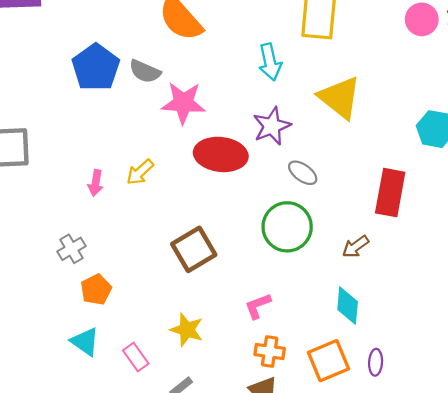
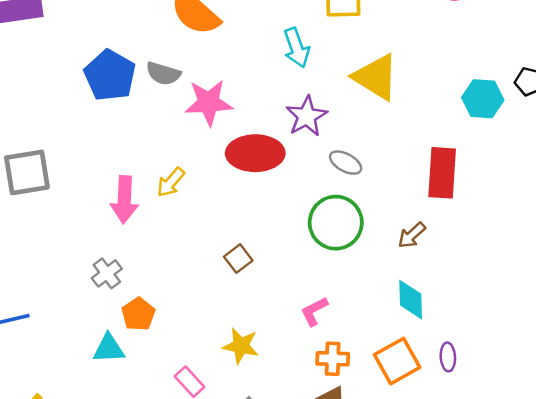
pink arrow: (96, 183) -> (124, 200), size x1.6
brown square: (194, 249) -> (238, 259), size x0.6
cyan triangle: (85, 342) -> (109, 349), moved, turned -32

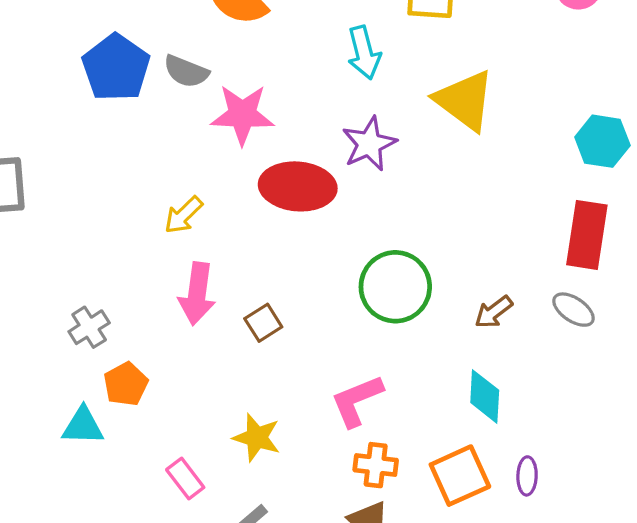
gray ellipse: (346, 163) -> (574, 310), moved
red rectangle: (442, 173) -> (587, 235), moved
pink arrow: (124, 200) -> (197, 294), moved
pink L-shape: (314, 311) -> (357, 401), size x1.4

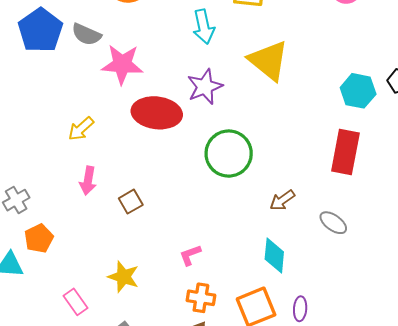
green circle: (395, 287) -> (229, 154), moved
pink arrow: (197, 294) -> (88, 181), size x0.7
gray ellipse: (574, 310) -> (333, 223), moved
pink L-shape: (357, 401) -> (190, 255), size x0.6

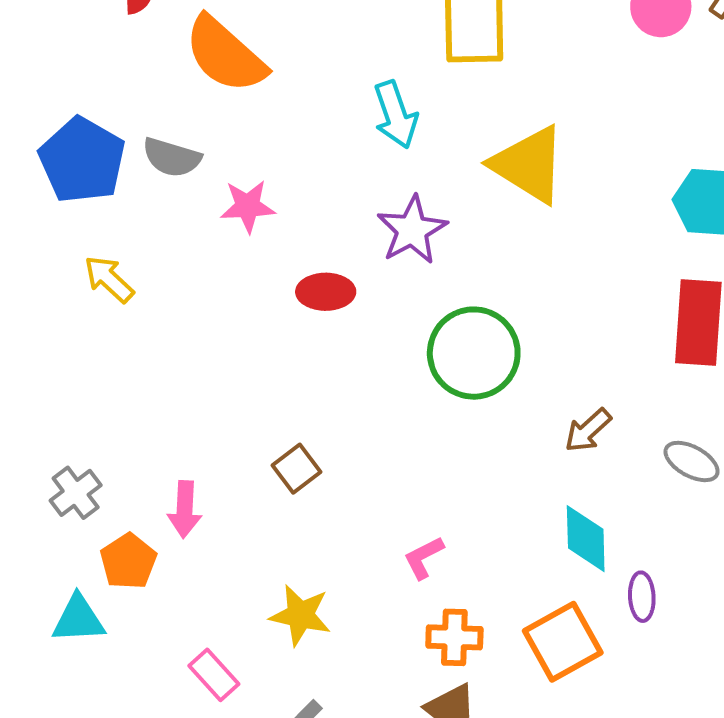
pink star: (122, 64) -> (248, 206), size x0.7
red ellipse: (157, 113) -> (326, 292), size x0.6
yellow arrow: (81, 129) -> (109, 279), moved, turned 92
pink arrow: (88, 181) -> (185, 509), moved
purple ellipse: (300, 309) -> (642, 597), moved

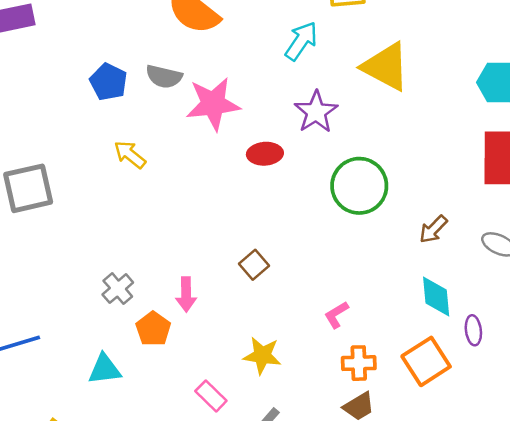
cyan arrow: (396, 115) -> (301, 41), turned -123
blue pentagon: (82, 160) -> (109, 82), size x0.7
pink star: (248, 206) -> (213, 104), size x1.6
cyan triangle: (78, 619) -> (105, 369), moved

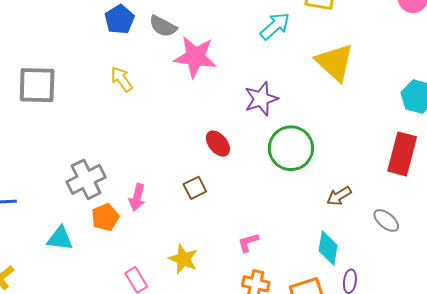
purple star: (316, 112) -> (261, 99), moved
red ellipse: (265, 154) -> (218, 144), moved, turned 40
gray cross: (118, 289) -> (86, 179), size x1.5

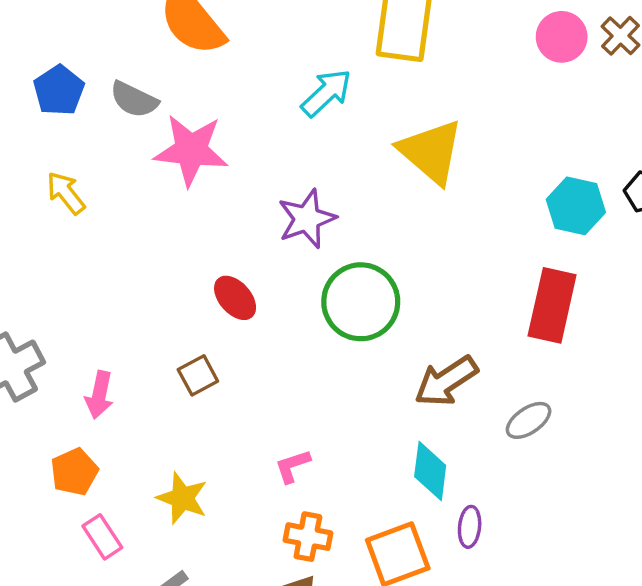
brown arrow: (339, 196) -> (446, 381), size x1.5
orange pentagon: (105, 217) -> (74, 472), moved
gray ellipse: (386, 220) -> (529, 420), turned -72

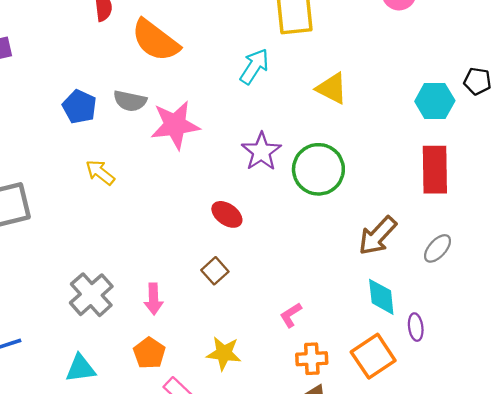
yellow triangle: (431, 152) -> (332, 88), size x0.7
green circle: (361, 302) -> (318, 169), moved

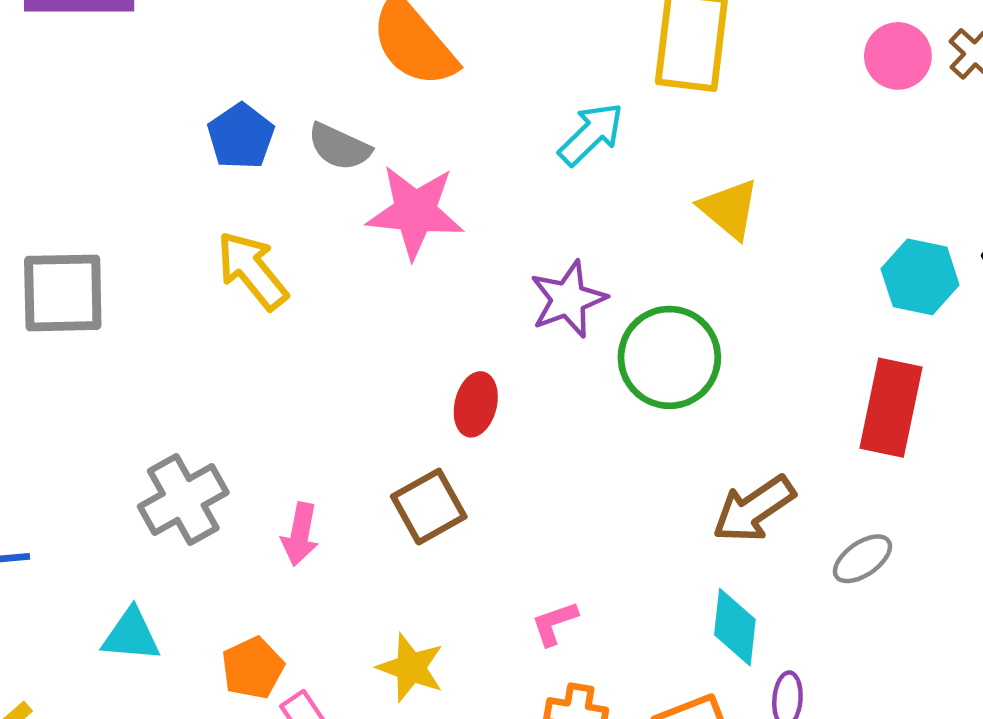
yellow arrow: (100, 172) -> (252, 270), size x1.4
red ellipse: (227, 214) -> (476, 404), turned 56
brown square: (215, 271) -> (429, 507), size x1.4
orange pentagon: (149, 353) -> (253, 668), moved

